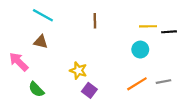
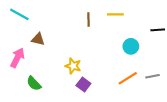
cyan line: (43, 15) -> (19, 14), moved
yellow line: (148, 26) -> (115, 14), moved
pink arrow: (19, 62) -> (17, 58), turned 72

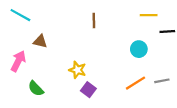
yellow line: (115, 14) -> (149, 15), moved

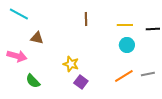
yellow line: (149, 15) -> (125, 25), moved
pink arrow: (18, 61) -> (17, 56), turned 78

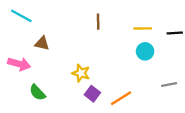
orange line: (124, 76) -> (121, 98), moved

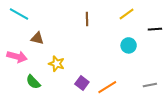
yellow line: (143, 28) -> (127, 14), moved, turned -35
yellow star: (81, 73) -> (57, 64), moved
gray line: (169, 85) -> (150, 85), moved

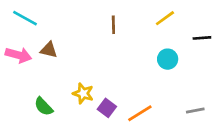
pink arrow: (17, 57) -> (18, 55), moved
yellow star: (57, 64) -> (83, 93), moved

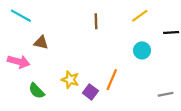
pink arrow: (18, 55) -> (19, 62), moved
orange line: (140, 113) -> (112, 80), moved, turned -35

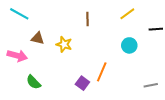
yellow star: (70, 80) -> (64, 44), moved

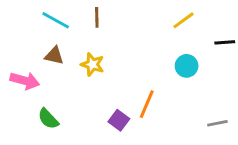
cyan line: (19, 14) -> (56, 20), moved
brown line: (88, 19) -> (97, 17), moved

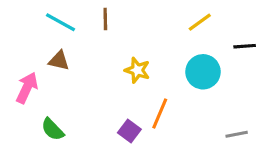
yellow star: (92, 64) -> (137, 70), moved
cyan circle: (187, 66) -> (203, 72), size x1.4
pink arrow: (25, 81) -> (27, 88), turned -80

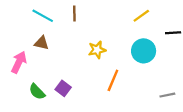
yellow star: (137, 70) -> (97, 50), turned -30
purple square: (129, 131) -> (63, 88), moved

